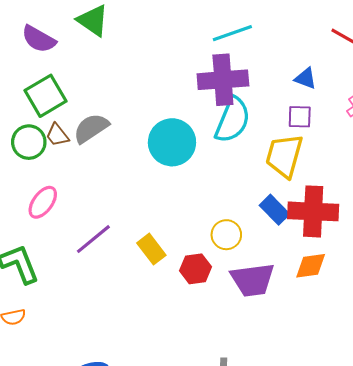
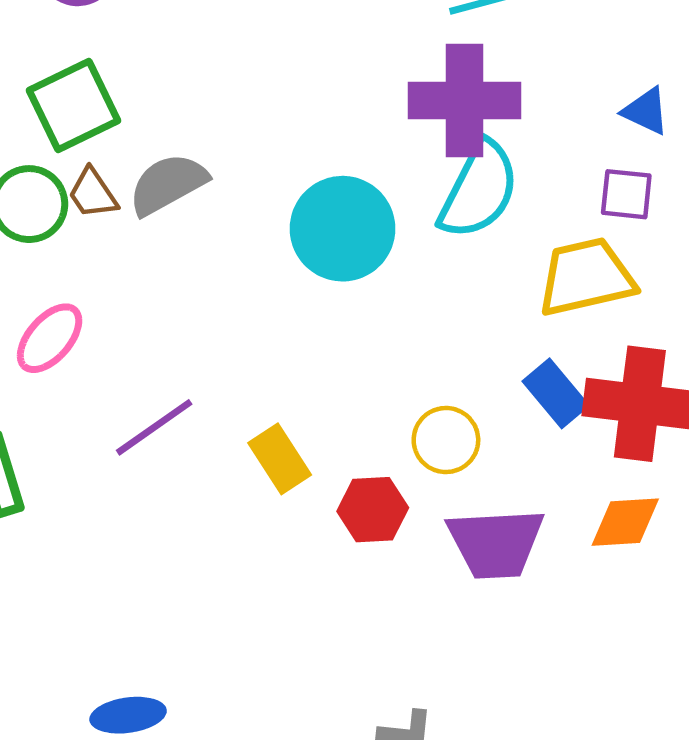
yellow trapezoid: (284, 156) -> (586, 277), turned 57

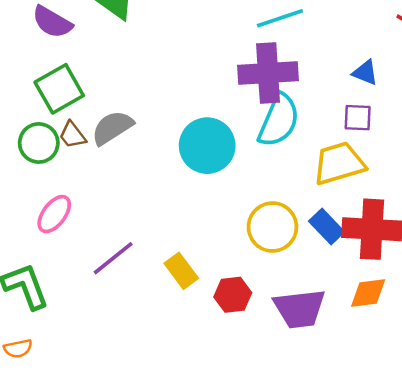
yellow circle: (446, 440) -> (272, 227), moved, size x1.4

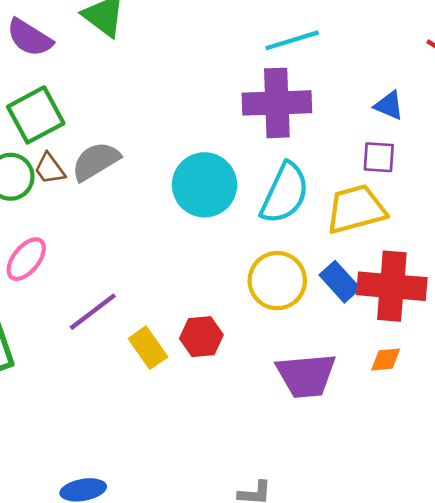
cyan semicircle: (279, 120) -> (285, 193), moved
yellow rectangle: (181, 271) -> (148, 348), moved
orange diamond: (368, 293) -> (386, 359), size x0.7
red hexagon: (233, 295) -> (201, 337), moved

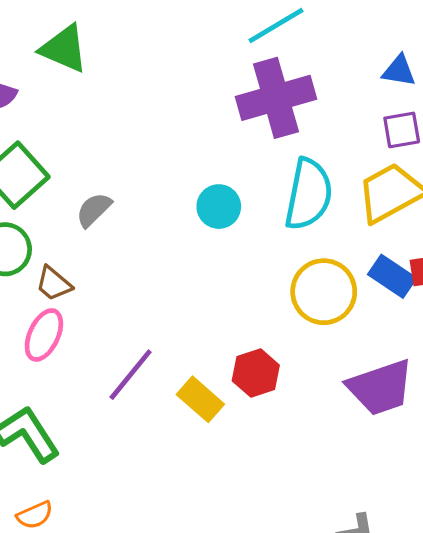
gray semicircle: (96, 161) -> (94, 210), size x0.7
brown trapezoid: (50, 169) -> (54, 284), moved
cyan circle: (205, 185) -> (219, 207), size x0.6

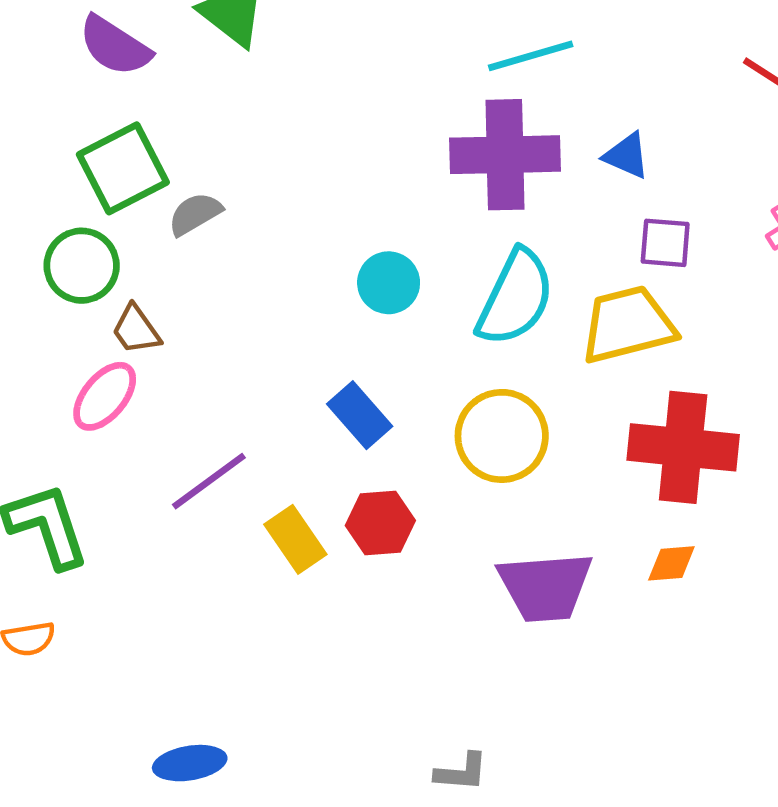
blue triangle: (399, 71) -> (627, 156), moved
gray semicircle: (94, 210) -> (195, 214), moved
blue rectangle: (392, 276) -> (360, 415), moved

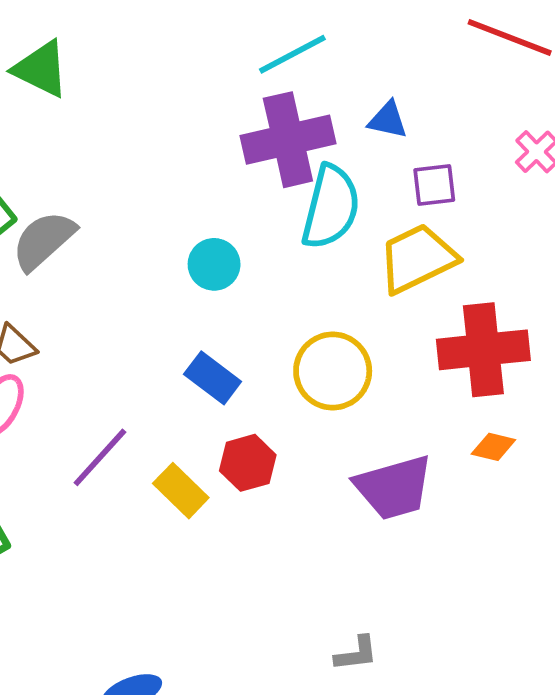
gray semicircle: (195, 214) -> (44, 240), size x1.5
cyan semicircle: (515, 298) -> (331, 207), moved
orange diamond: (671, 563) -> (493, 447), turned 30

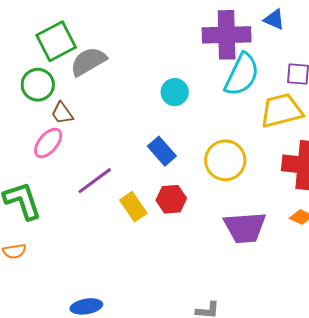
blue triangle: (388, 120) -> (274, 19), moved

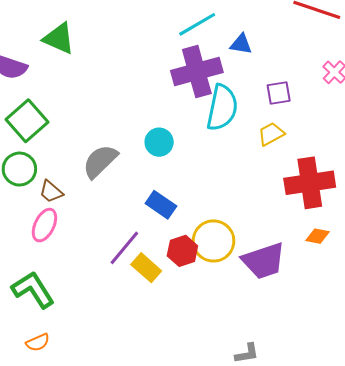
gray semicircle: (88, 61) -> (100, 161), moved
yellow trapezoid: (281, 111) -> (271, 134), size x0.6
yellow circle: (225, 160) -> (213, 241), moved
purple line: (95, 181) -> (124, 248), moved

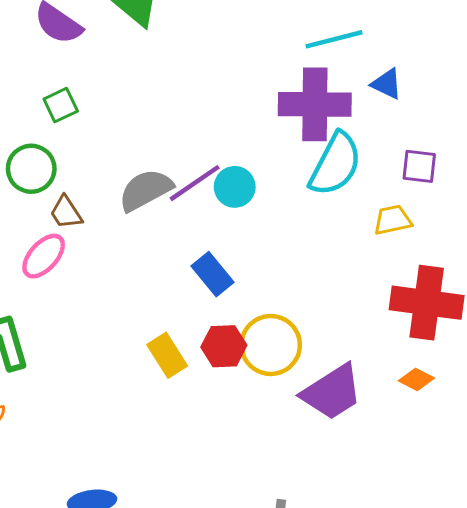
green square: (27, 121) -> (61, 105), size x0.6
purple line: (124, 248) -> (195, 183), moved
purple trapezoid: (264, 261) -> (332, 392), turned -30

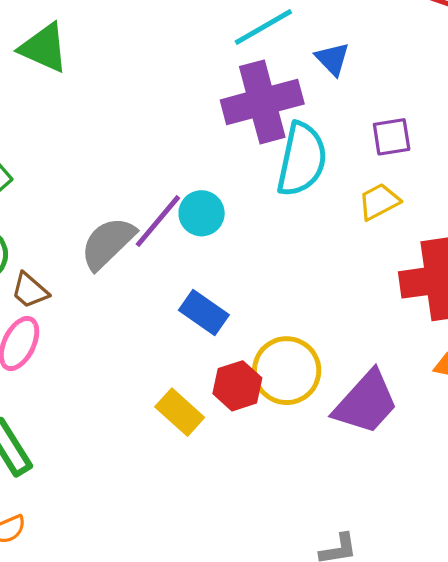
blue triangle: (387, 84) -> (332, 59), turned 36

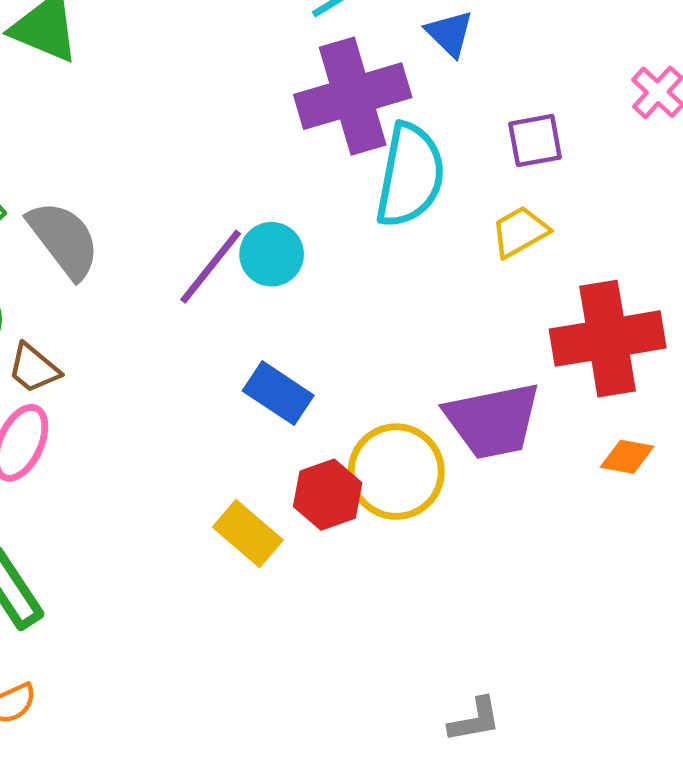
gray semicircle: (108, 243) -> (64, 240), moved, turned 98
purple trapezoid: (366, 403) -> (493, 421), moved, turned 38

